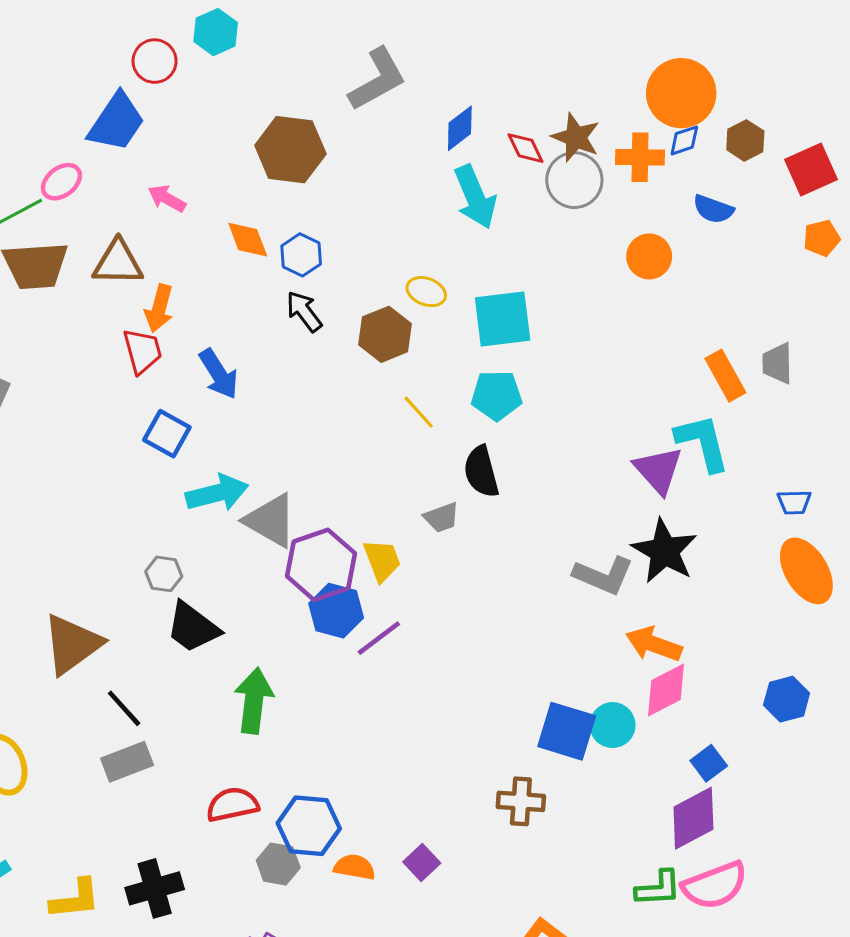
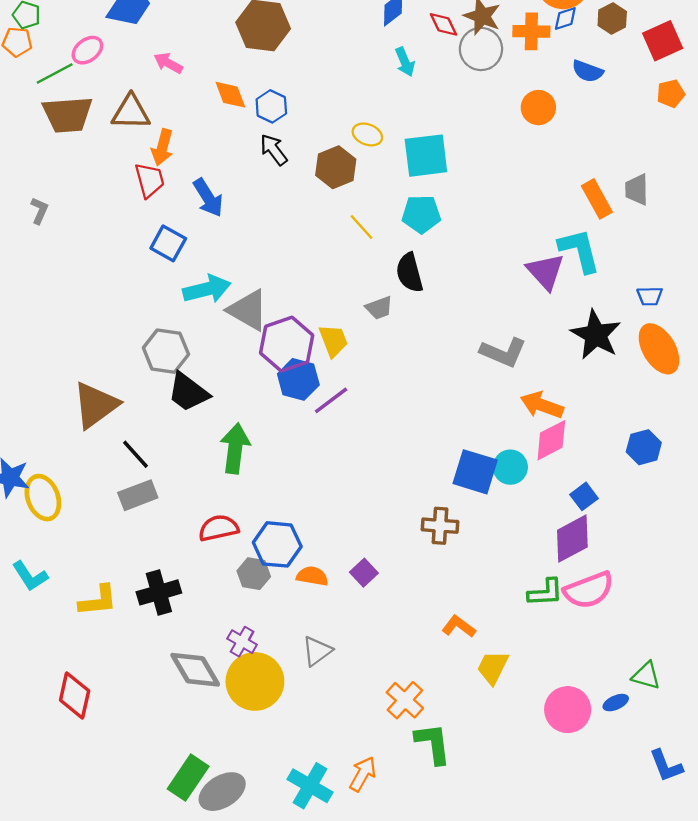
cyan arrow: (475, 197) -> (405, 62), size x0.6
black star: (664, 551) -> (596, 335), moved
gray hexagon: (164, 574) -> (166, 351), size x1.6

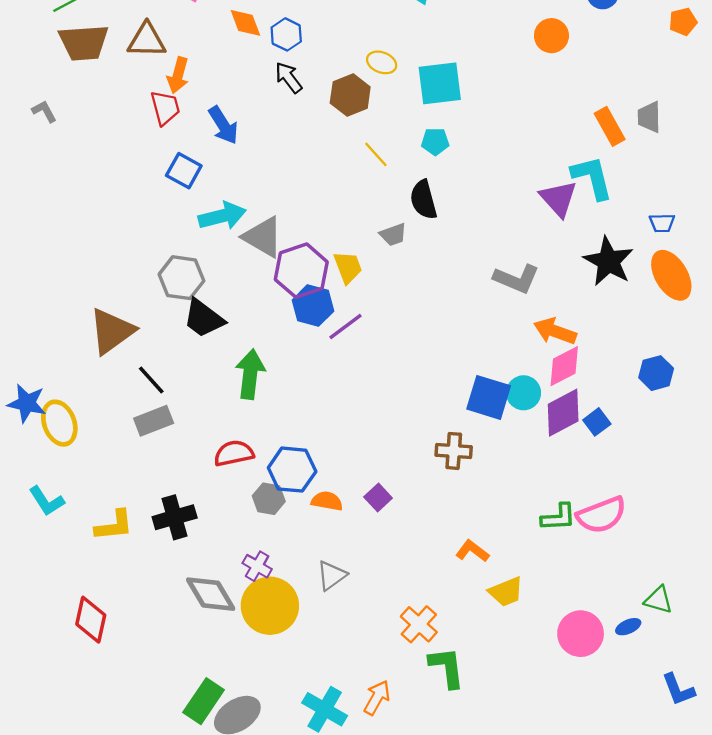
gray L-shape: (39, 211) -> (44, 111), moved, turned -52
cyan pentagon: (421, 214) -> (435, 142), size x0.7
purple diamond: (572, 539) -> (563, 413), moved
yellow trapezoid: (493, 667) -> (506, 592), turned -138

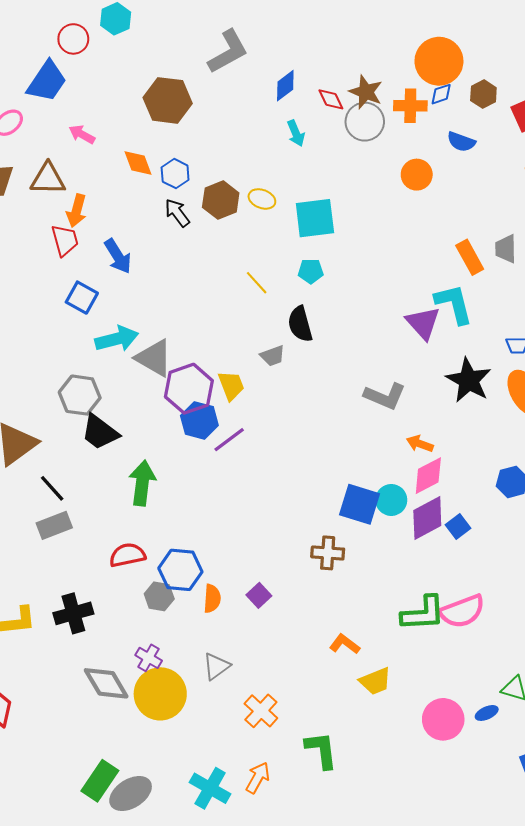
brown hexagon: (350, 95) -> (221, 200), moved
orange arrow: (555, 331) -> (420, 444), size x0.7
orange semicircle: (327, 501) -> (212, 599), turned 84
green L-shape: (558, 517) -> (423, 613), size x1.4
orange cross: (419, 624) -> (261, 711), moved

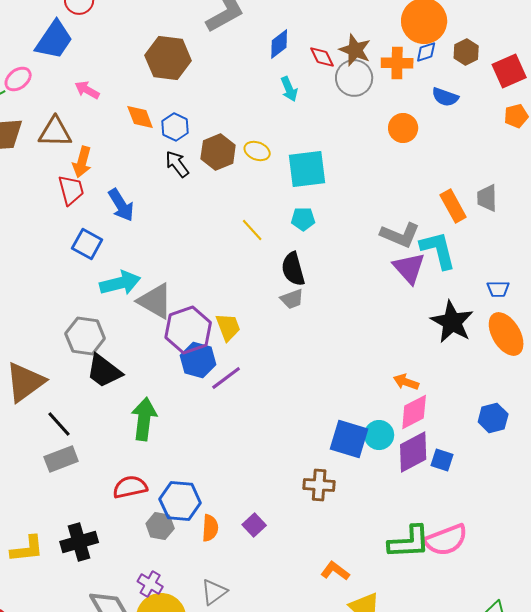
gray trapezoid: (273, 356) -> (292, 299), moved
gray L-shape: (385, 396) -> (400, 235), moved
blue square: (458, 526) -> (442, 460), turned -35

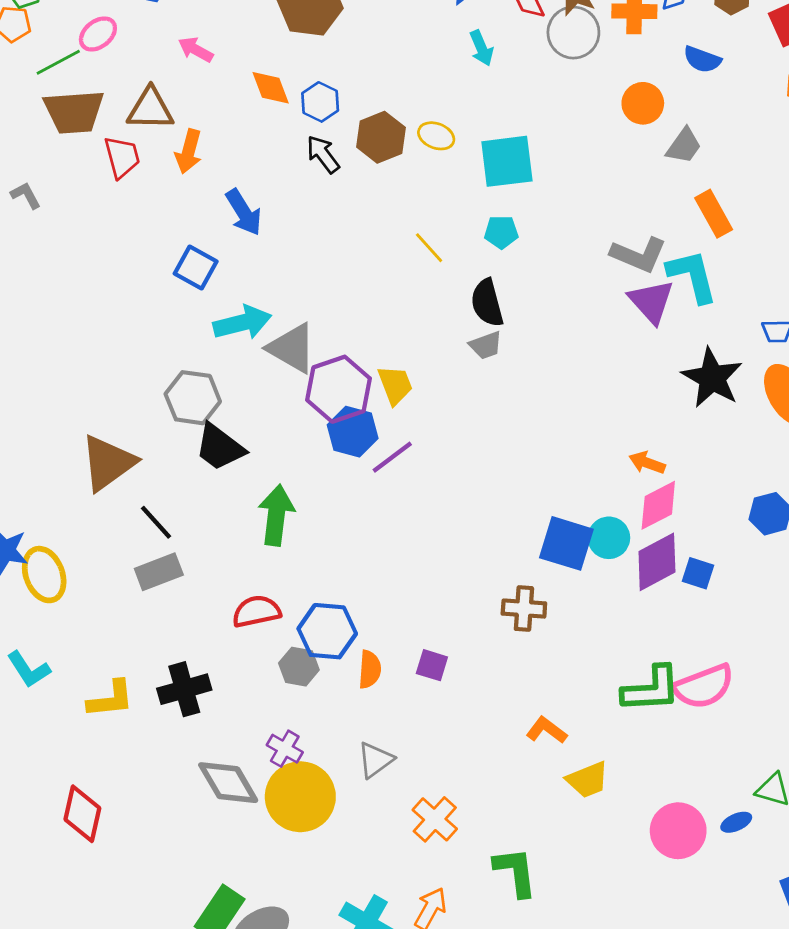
red trapezoid: (71, 190) -> (122, 157), moved
gray trapezoid: (487, 198) -> (684, 146), moved, turned -144
purple square: (254, 525) -> (432, 665), turned -30

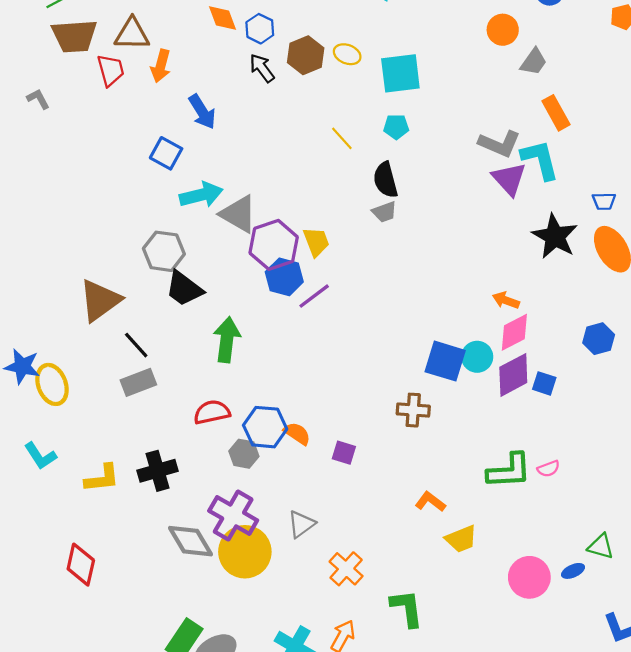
orange semicircle: (370, 669) -> (297, 433), moved, turned -60
pink semicircle: (704, 686) -> (549, 469), size x0.5
purple cross: (285, 749) -> (233, 516), size x1.8

